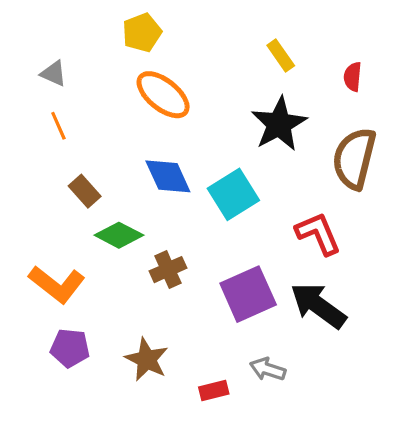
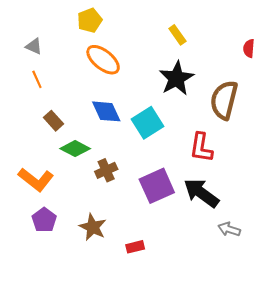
red semicircle: (353, 77) -> (249, 48), moved
red L-shape: (318, 234) -> (201, 148), turned -148
purple pentagon: (70, 348) -> (44, 220), turned 30
gray arrow: (268, 369) -> (229, 229), moved

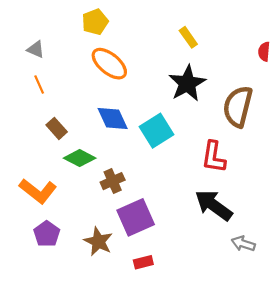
purple square: (157, 186) -> (136, 217), moved

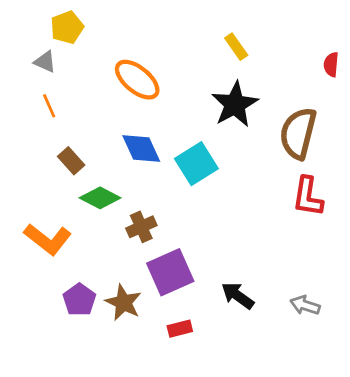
yellow pentagon: (95, 22) -> (67, 27), moved
red L-shape: (214, 157) -> (308, 197), moved
black arrow: (214, 205) -> (238, 296), moved, size x0.7
purple pentagon: (47, 234) -> (79, 300), moved

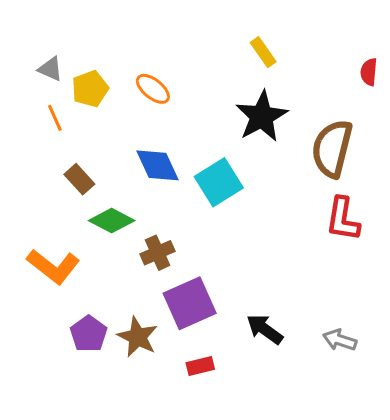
yellow pentagon: (67, 27) -> (90, 89), moved
orange ellipse: (137, 80) -> (153, 89), size x0.7

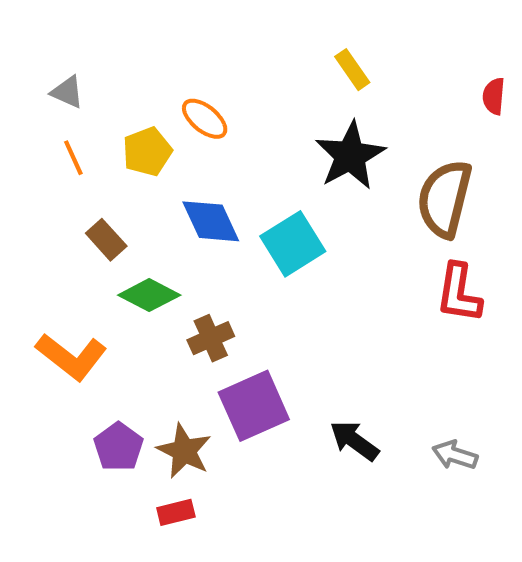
yellow pentagon: (90, 89) -> (147, 152), moved
red rectangle: (200, 366) -> (176, 512), moved

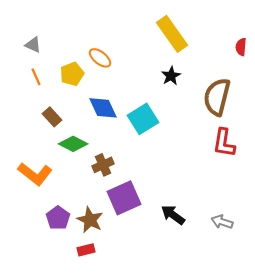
yellow rectangle: (352, 70) -> (172, 34), size x1.8
black star: (350, 156) -> (171, 76), size x0.6

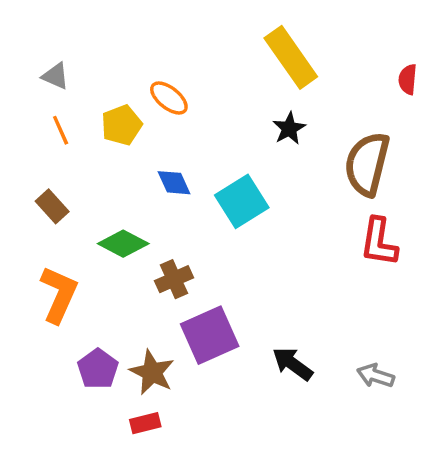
blue diamond: (103, 108) -> (174, 183), size x0.7
brown rectangle: (52, 117) -> (52, 206), moved
orange L-shape: (35, 174) -> (59, 294), turned -104

